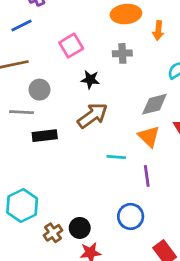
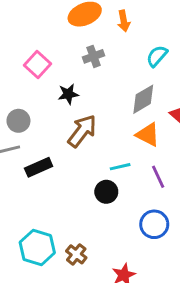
black circle: (80, 228) -> (106, 192), moved
brown cross: (53, 233) -> (76, 254), moved

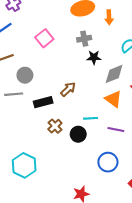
black star: (68, 94) -> (94, 57), moved
brown arrow: (82, 131) -> (68, 89), size x0.7
black rectangle: (39, 167) -> (43, 102), moved
purple line: (158, 177) -> (116, 129), turned -63
brown cross: (76, 254) -> (55, 126), moved

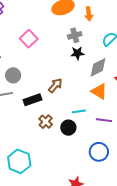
gray cross: (84, 39) -> (75, 35), moved

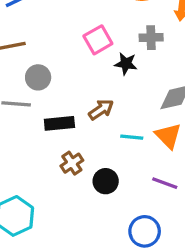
pink square: (29, 39) -> (98, 40), moved
black star: (77, 53) -> (126, 64), moved
cyan line: (79, 111) -> (132, 137), moved

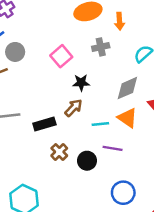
black star: (126, 64) -> (81, 83), moved
gray circle: (38, 77) -> (15, 52), moved
purple line: (165, 183) -> (113, 148), moved

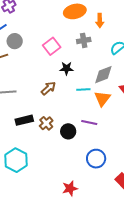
brown arrow: (74, 108) -> (48, 88), moved
orange triangle: (127, 118) -> (102, 99), turned 30
black rectangle: (44, 124) -> (24, 120), moved
cyan line: (100, 124) -> (83, 89), moved

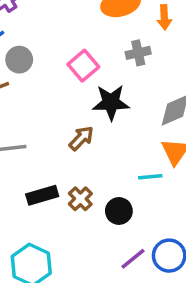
black star: (67, 68) -> (111, 102), size x1.5
cyan line: (83, 89) -> (150, 177), moved
purple line: (89, 123) -> (133, 259), moved, turned -49

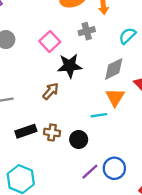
brown cross: (80, 199) -> (52, 132), turned -35

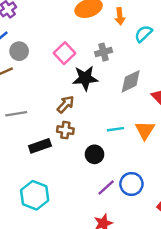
gray cross: (87, 31) -> (104, 52), moved
cyan semicircle: (127, 36) -> (143, 34), moved
orange triangle: (115, 97) -> (145, 130), moved
brown cross: (52, 132) -> (65, 130), moved

